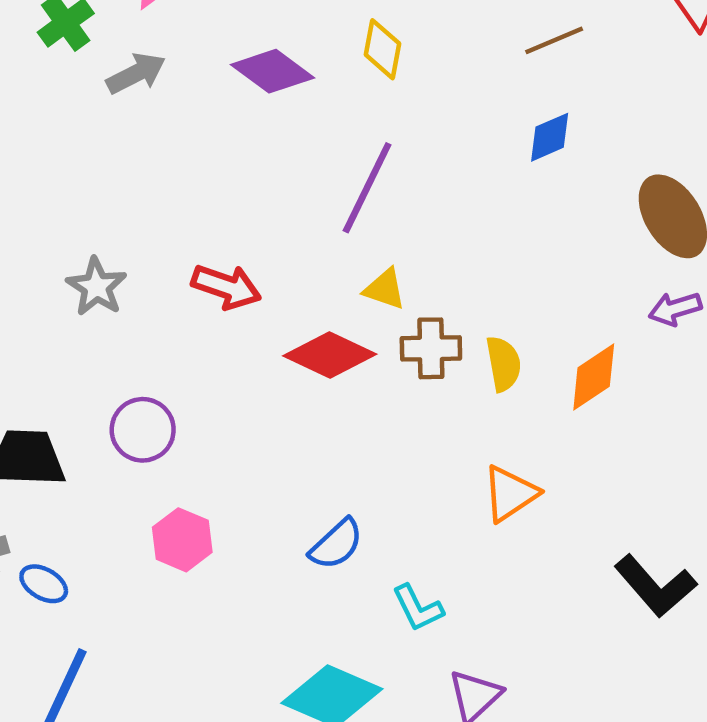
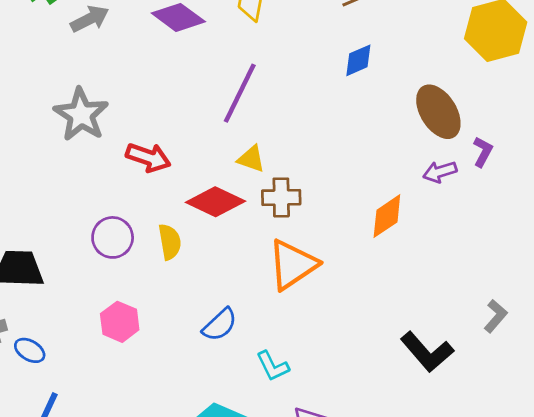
gray star: (96, 287) -> (81, 115), moved, size x1.4
yellow semicircle: (503, 364) -> (170, 242), moved
purple circle: (143, 430) -> (113, 237), moved
orange triangle: (510, 494) -> (293, 265), moved, size x1.4

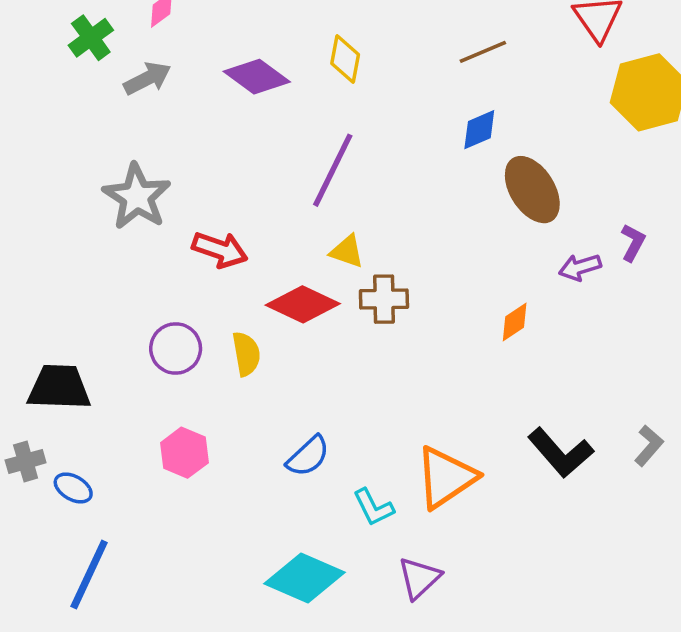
brown ellipse: (438, 112) -> (532, 190), moved
orange diamond: (387, 216) -> (515, 322), size x0.7
orange triangle: (293, 265) -> (446, 477), moved
black L-shape: (427, 352) -> (561, 453), moved

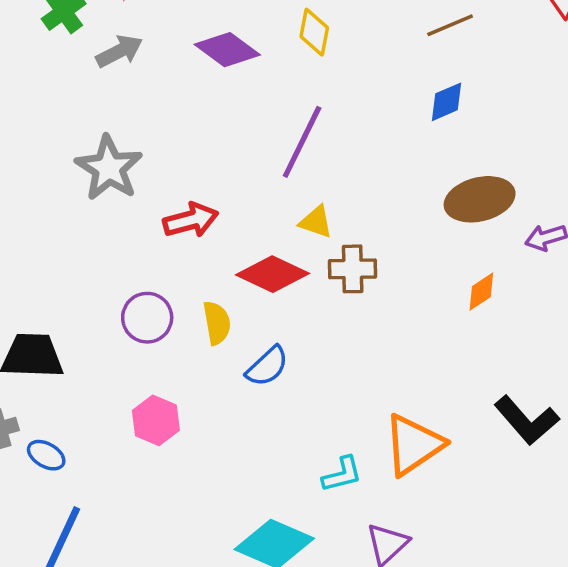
brown ellipse: (532, 190) -> (480, 199), moved, turned -72
red arrow: (220, 250) -> (191, 220), turned -34
blue semicircle: (308, 456) -> (267, 366), moved
cyan L-shape: (373, 507) -> (342, 474), turned -78

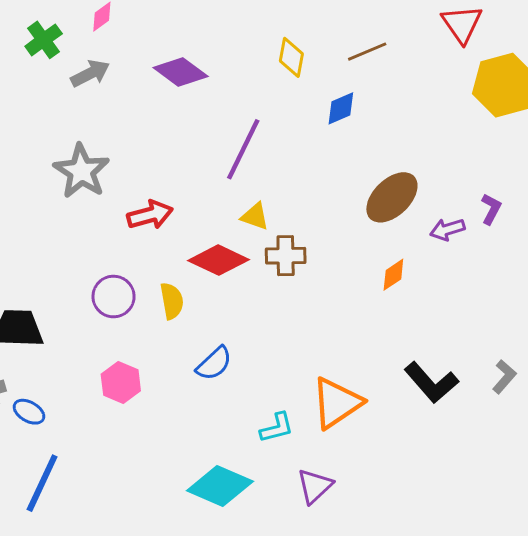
yellow diamond: (314, 32) -> (291, 57), moved
blue diamond: (447, 102) -> (341, 108), moved
brown ellipse: (480, 199) -> (392, 197), turned -30
blue semicircle: (267, 366) -> (214, 364), moved

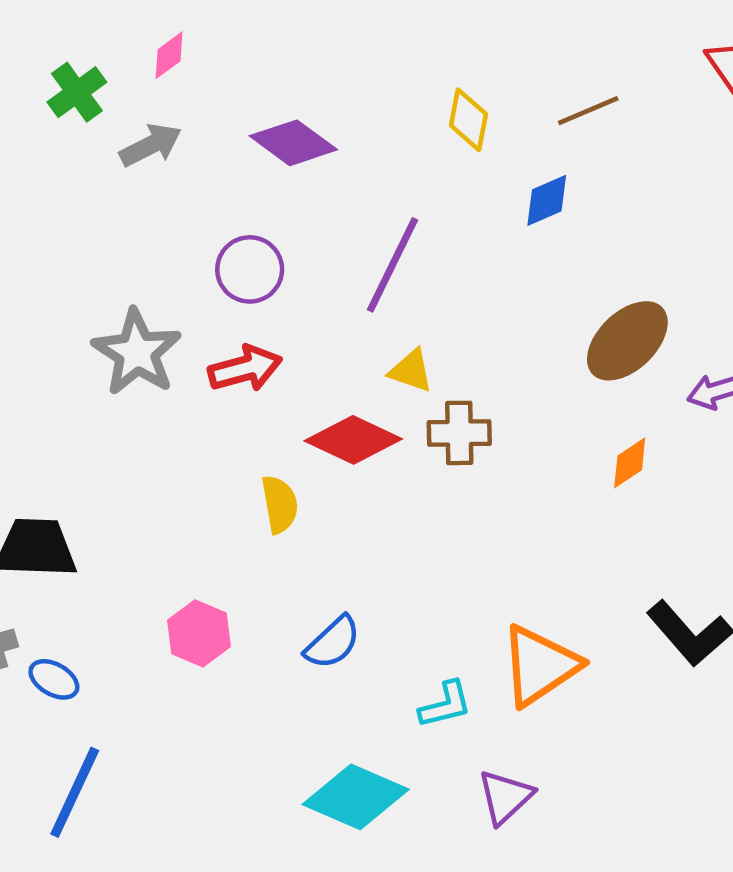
gray star: (81, 171) -> (137, 352), moved
purple circle: (114, 297) -> (250, 269), moved
blue semicircle: (214, 364) -> (333, 643), moved

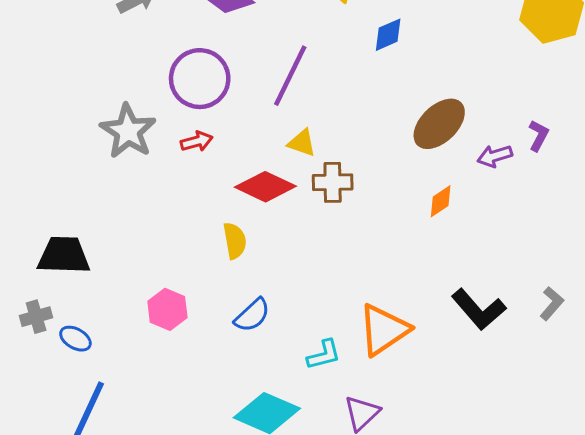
purple circle: (250, 269) -> (200, 79), size x1.4
red arrow: (245, 368) -> (197, 141), size x0.7
yellow semicircle: (280, 504) -> (235, 241), moved

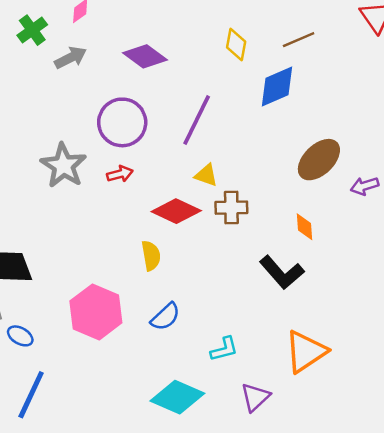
blue diamond: (388, 35) -> (277, 86), size x1.5
orange diamond: (441, 201) -> (305, 227), moved, turned -60
pink hexagon: (167, 309) -> (96, 312), size x1.6
black L-shape: (479, 309) -> (282, 272), moved
orange triangle: (384, 330) -> (306, 352), moved

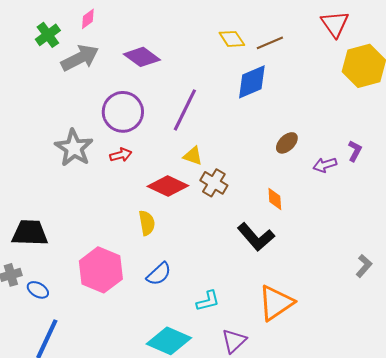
yellow diamond: (236, 44) -> (232, 39), moved, turned -44
gray arrow: (71, 58) -> (80, 58), size x1.4
brown ellipse: (319, 160) -> (287, 143), size x0.6
brown cross: (231, 208) -> (214, 183), turned 32

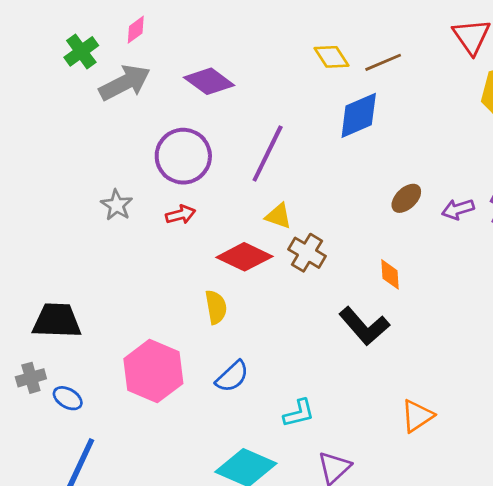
gray star: (74, 148) -> (117, 205), size x0.6
purple arrow: (325, 165) -> (458, 209), moved
orange triangle: (276, 303) -> (417, 416), moved, size x0.7

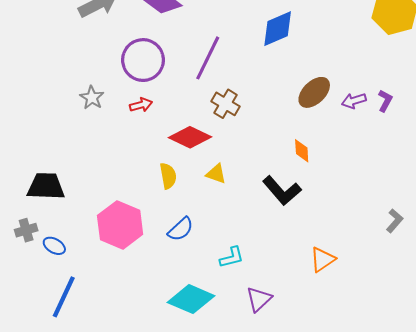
brown ellipse: (406, 198) -> (314, 92), size x1.4
yellow triangle: (278, 216) -> (216, 174), moved
brown cross: (307, 253) -> (225, 104), moved

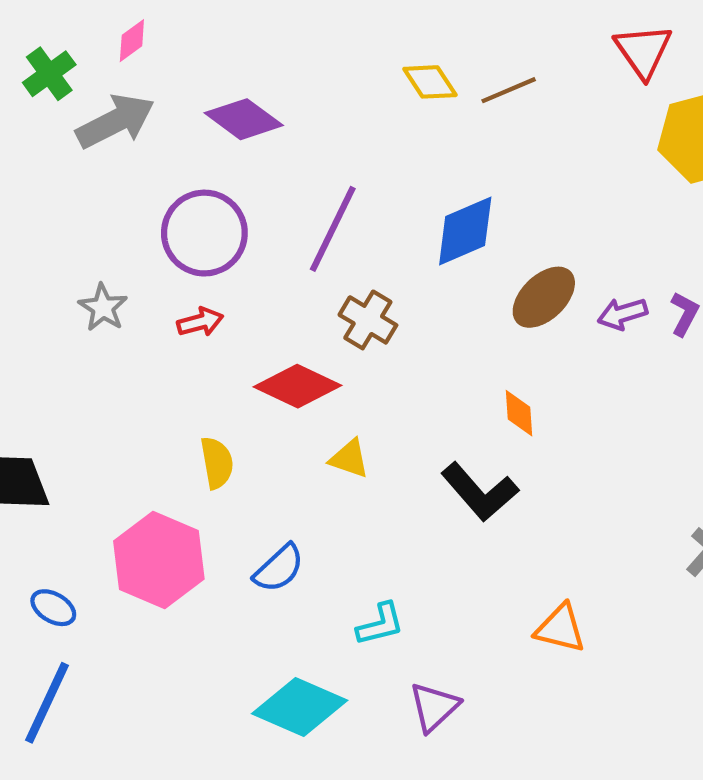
blue diamond: (278, 29) -> (465, 231), moved
yellow semicircle: (168, 176) -> (217, 463), moved
blue ellipse: (54, 246) -> (53, 608), moved
orange triangle: (323, 259) -> (560, 628), turned 48

